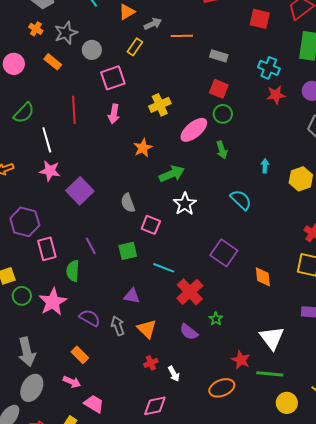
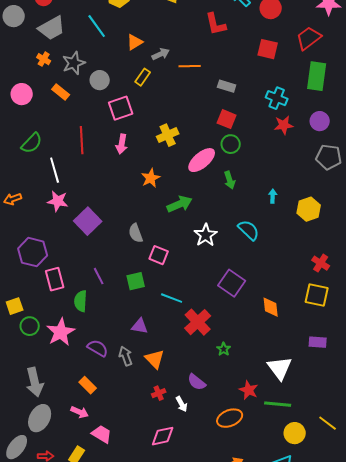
white star: (185, 204) -> (206, 235), moved
purple semicircle: (189, 332) -> (197, 382), moved

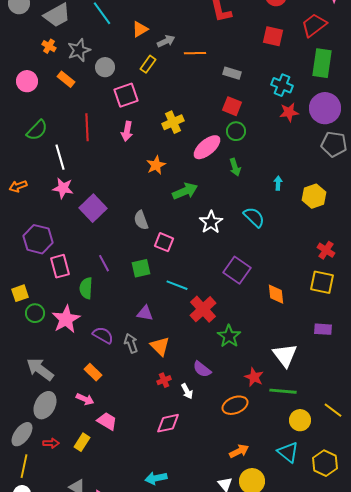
purple circle: (320, 121) -> (325, 108), size x1.6
green star: (224, 349) -> (229, 336), size x1.6
gray arrow: (35, 382) -> (40, 369), turned 140

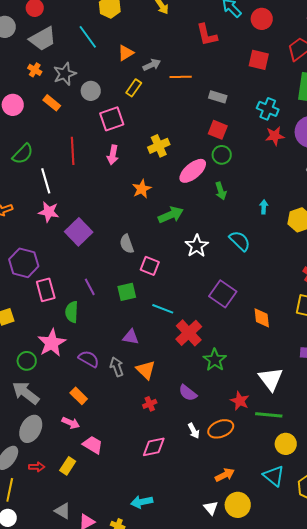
green circle: (35, 313) -> (27, 361), moved
white arrow: (187, 391) -> (194, 431), moved

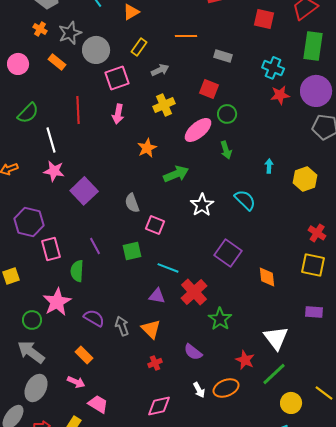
gray arrow: (152, 65) -> (160, 70), moved
gray circle: (91, 91) -> (96, 50), size x1.4
red square: (218, 130) -> (209, 89), moved
purple triangle: (131, 337) -> (157, 296), moved
green line: (269, 415) -> (274, 374), turned -48

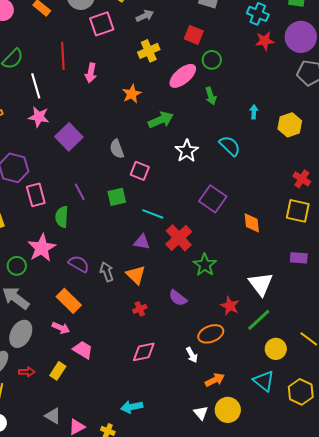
pink arrow: (118, 114) -> (91, 73), moved
orange rectangle: (84, 355) -> (69, 301), size x1.4
white arrow: (199, 390) -> (192, 355), moved

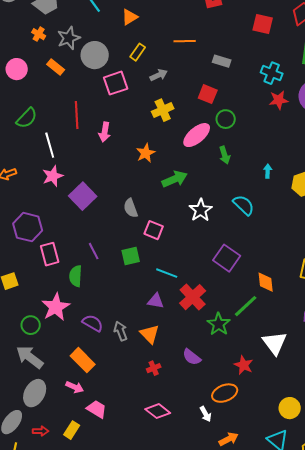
pink star: (39, 117) -> (53, 176), turned -30
green line: (259, 320) -> (246, 306), moved
pink diamond: (144, 352) -> (158, 411), turned 50

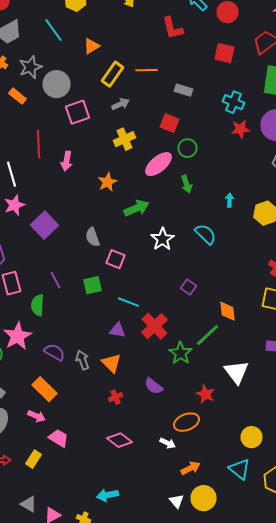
yellow rectangle: (138, 52) -> (112, 74), moved, size x1.4
purple square: (227, 258) -> (188, 287), size x0.6
white arrow: (206, 414) -> (168, 443), turned -35

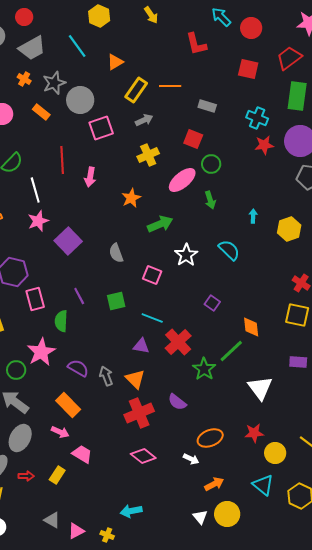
pink square: (116, 259) -> (152, 275), moved
red star: (206, 394) -> (254, 433), moved, turned -30
red cross: (116, 397) -> (139, 413), size x2.0

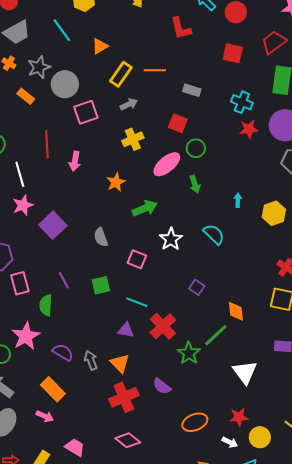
pink trapezoid: (82, 454) -> (75, 447), moved
white arrow: (191, 459) -> (230, 442), moved

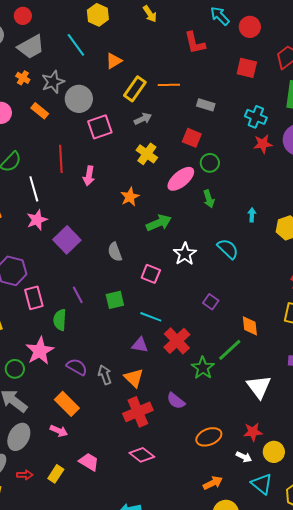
yellow cross: (133, 139) -> (147, 154), turned -30

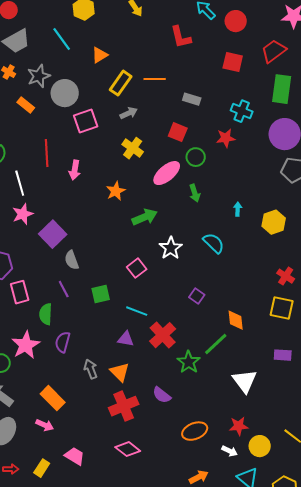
red star: (263, 144) -> (226, 138), moved
gray semicircle: (115, 252) -> (72, 260), moved
pink square: (151, 274) -> (137, 268), turned 30
purple semicircle: (77, 367) -> (63, 342), moved, turned -105

